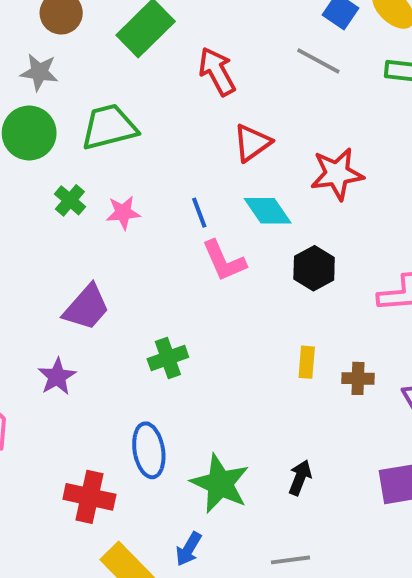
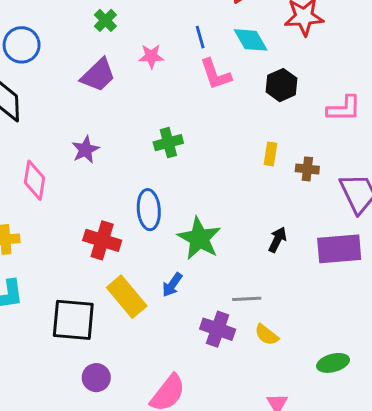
pink star: (123, 213) -> (151, 56), moved
purple trapezoid: (86, 307) -> (98, 75), moved
black arrow: (300, 478) -> (277, 240), moved

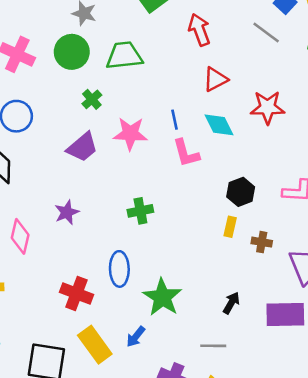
pink star: (151, 56) -> (130, 134), size x1.5
black hexagon: (281, 85) -> (241, 192), moved
gray line: (247, 299) -> (213, 346), moved

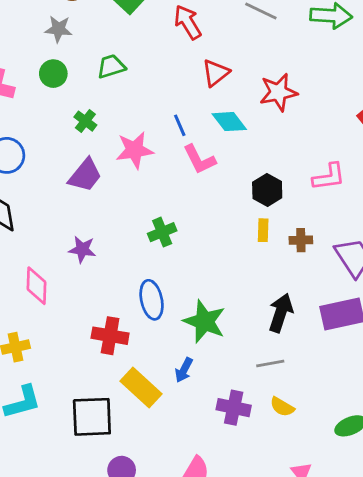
green circle: (72, 52) -> (53, 74), size x0.7
green trapezoid: (124, 56) -> (111, 66), size x0.7
purple star: (67, 212) -> (82, 249), turned -30
black arrow: (231, 303) -> (281, 313), size x1.5

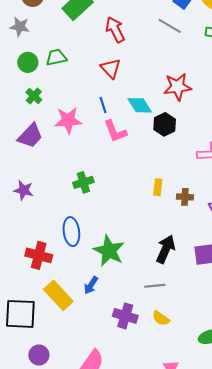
red triangle: (216, 73) -> (111, 68), moved, turned -40
green circle: (53, 74) -> (28, 62), moved
black hexagon: (267, 190) -> (165, 124), moved

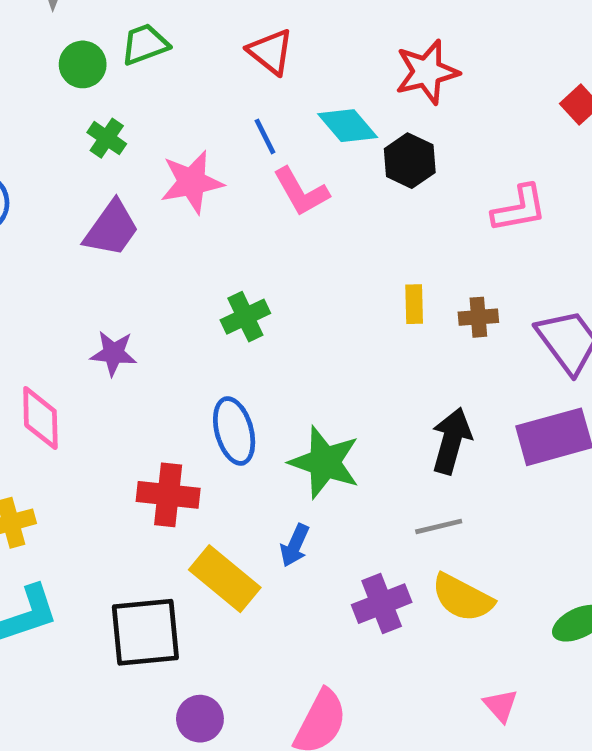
purple cross: (125, 316) -> (382, 604), turned -30
yellow semicircle: (161, 318) -> (462, 598), size x1.5

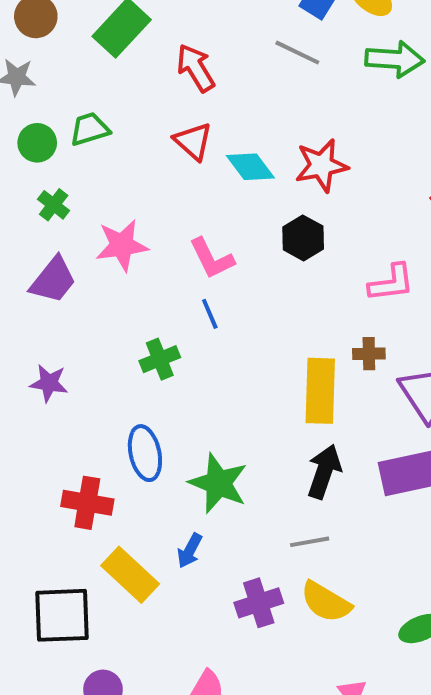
cyan diamond: (348, 126) -> (250, 167), moved
blue line: (265, 136) -> (210, 314), moved
yellow rectangle: (414, 304) -> (320, 391), moved, size x2.0
brown cross: (478, 317) -> (369, 354), moved

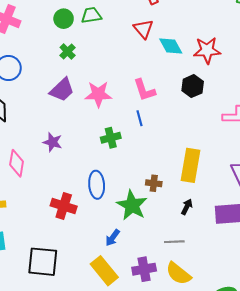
pink star: (122, 245) -> (98, 94), moved
brown cross: (369, 354) -> (154, 183), moved
black arrow: (324, 472) -> (187, 207), size x0.6
yellow rectangle: (130, 575) -> (104, 271), moved

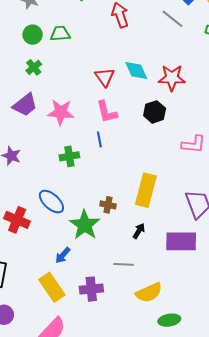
red triangle: (143, 29) -> (105, 77), moved
blue ellipse: (97, 185) -> (51, 202), turned -48
yellow semicircle: (178, 273) -> (149, 293), moved, turned -68

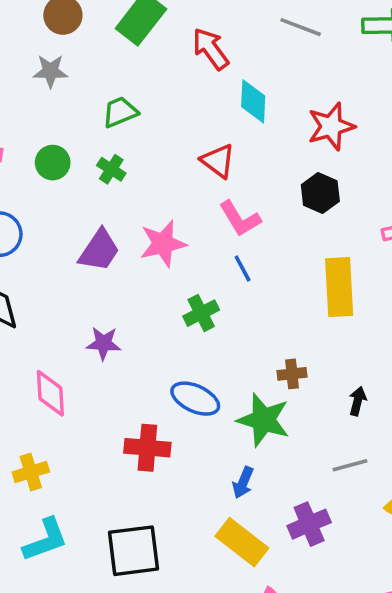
green circle: (33, 35) -> (53, 163), moved
green cross: (34, 67) -> (111, 169), moved
cyan diamond: (136, 70) -> (253, 101), moved, turned 45
yellow rectangle: (146, 190) -> (339, 287), moved

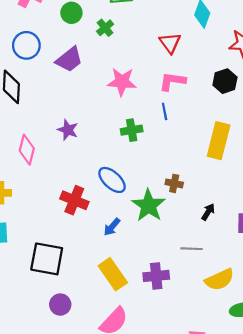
pink L-shape: (240, 219) -> (172, 81), turned 112
purple trapezoid: (99, 250) -> (69, 59), moved
blue arrow: (243, 483) -> (112, 227), moved

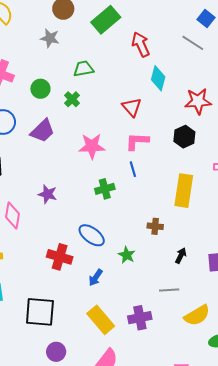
brown cross: (174, 183) -> (155, 226), moved
green star: (149, 205) -> (127, 255), size x0.6

